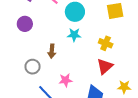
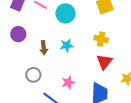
cyan star: (74, 35) -> (67, 45), moved
brown arrow: (52, 51) -> (44, 48), moved

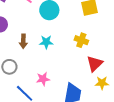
red triangle: (104, 62) -> (95, 64), moved

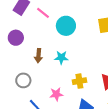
yellow cross: (81, 40) -> (79, 81), moved, turned -32

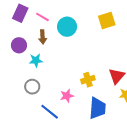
brown arrow: (38, 56) -> (43, 37), moved
cyan star: (61, 58) -> (36, 60), moved

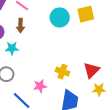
cyan circle: (67, 27) -> (60, 17), moved
yellow cross: (88, 80) -> (62, 72), turned 32

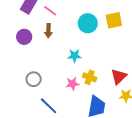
cyan star: (12, 48) -> (74, 56), moved
pink star: (40, 86) -> (72, 84), moved

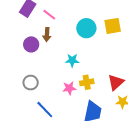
purple circle: (24, 37) -> (31, 44), moved
yellow cross: (90, 77) -> (87, 82), turned -32

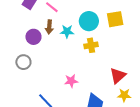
cyan star: (72, 60) -> (67, 31), moved
yellow cross: (87, 82) -> (91, 45), moved
gray circle: (31, 83) -> (23, 62), moved

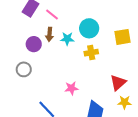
yellow square: (115, 19) -> (123, 37), moved

